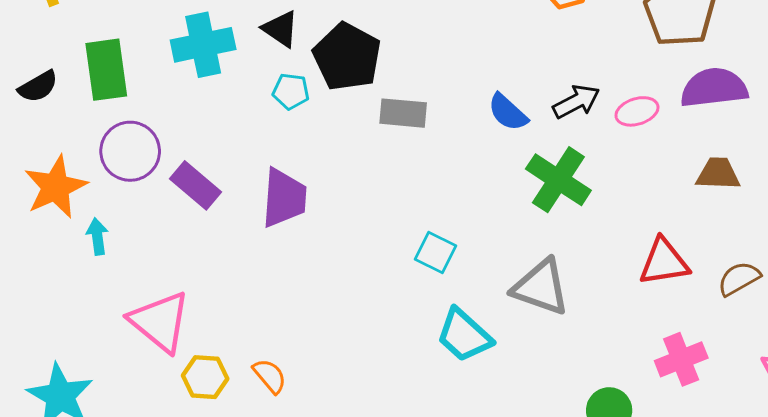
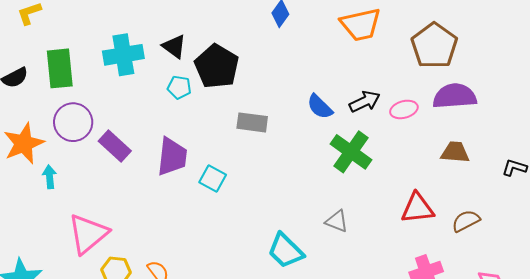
gray rectangle: (403, 113) -> (252, 122), moved
cyan square: (435, 253) -> (213, 179), moved
gray triangle: (541, 287) -> (337, 221), size x0.6
pink triangle: (160, 322) -> (88, 234), turned 39

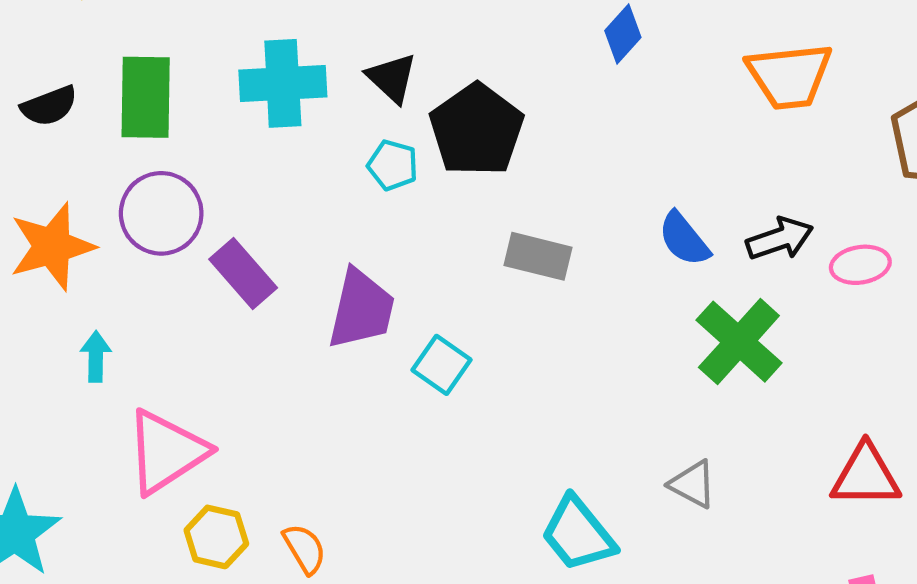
cyan arrow: (50, 177) -> (96, 357), moved

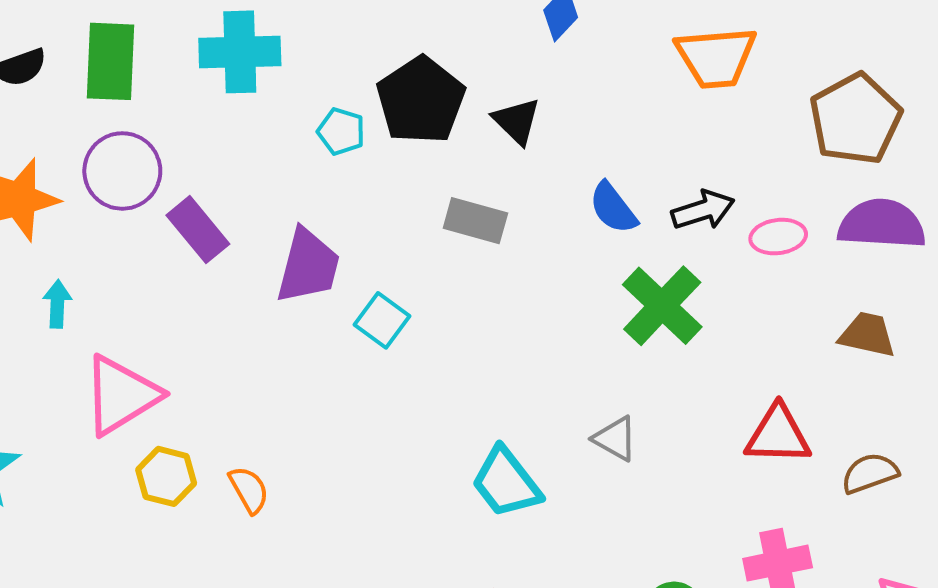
black triangle: (392, 78) -> (517, 121), moved

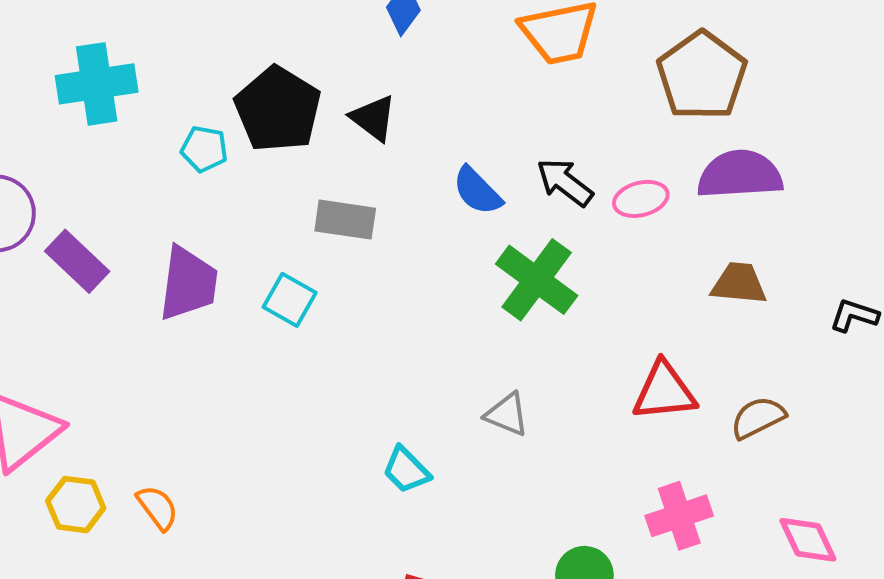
black arrow: (703, 210) -> (565, 182), turned -118
cyan square: (382, 320) -> (290, 300), moved
cyan trapezoid: (506, 483) -> (406, 470), size x0.7

